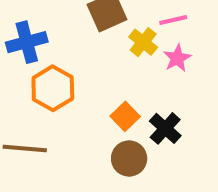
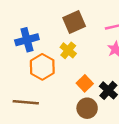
yellow cross: (143, 42) -> (68, 50), moved

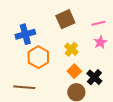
yellow cross: (68, 50) -> (71, 49), moved

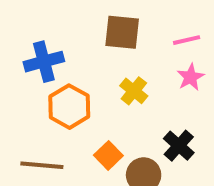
brown square: (65, 19) -> (122, 32), turned 30
orange square: (74, 71) -> (108, 155), moved

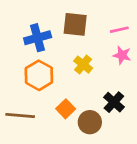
blue cross: (44, 62) -> (38, 38), moved
pink star: (190, 77) -> (122, 55), turned -30

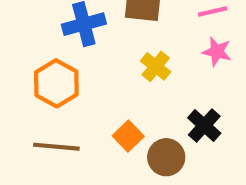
orange hexagon: (39, 75) -> (56, 83), moved

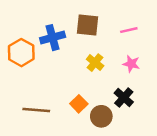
pink star: (217, 52) -> (131, 64), moved
orange hexagon: (56, 83) -> (21, 53), moved

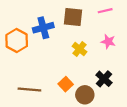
pink line: (129, 30) -> (105, 11), moved
pink star: (131, 64) -> (108, 42), moved

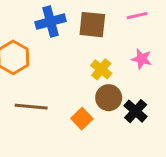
blue cross: (43, 28) -> (50, 22), moved
brown line: (29, 89) -> (31, 107), moved
brown circle: (85, 95) -> (109, 98), moved

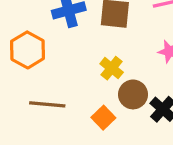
yellow cross: (101, 69) -> (112, 68), moved

